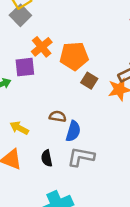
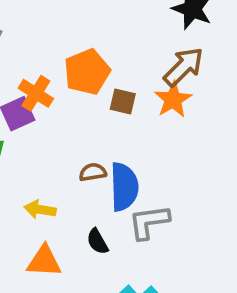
orange cross: (42, 47) -> (36, 93), moved
blue semicircle: (73, 131) -> (124, 187), size x1.4

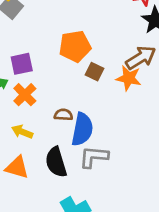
orange cross: (36, 93) -> (25, 95), moved
orange star: (173, 100) -> (129, 78), turned 30
black semicircle: (97, 241) -> (56, 162), size x1.6

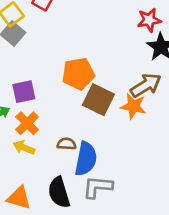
brown square: (94, 72) -> (98, 100), size x1.6
yellow arrow: (22, 132) -> (24, 148), moved

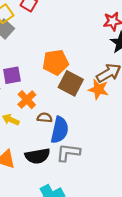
orange cross: (27, 123) -> (27, 100), moved
black semicircle: (59, 192) -> (37, 156), turned -85

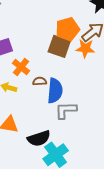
orange pentagon: (56, 62) -> (68, 29), moved
black semicircle: (37, 156) -> (39, 138), moved

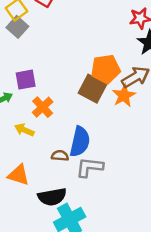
orange star: (85, 48) -> (124, 96), turned 30
brown semicircle: (40, 81) -> (60, 156), moved

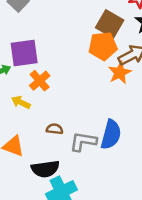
purple square: (26, 80) -> (24, 53), size x1.4
brown square: (92, 89) -> (110, 24), moved
blue semicircle: (80, 142) -> (111, 135), moved

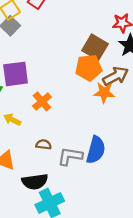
orange star: (120, 73) -> (104, 93), turned 30
orange cross: (40, 81) -> (42, 101), moved

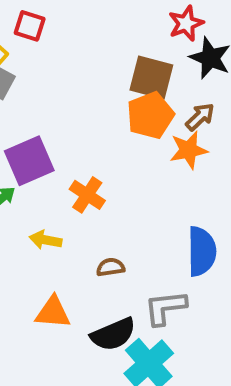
brown arrow: (116, 76) -> (200, 117), size x0.7
gray L-shape: (70, 156) -> (165, 308), moved

